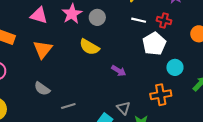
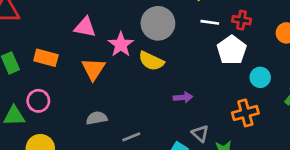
pink star: (72, 14) -> (121, 45), moved
gray circle: (97, 17) -> (158, 23), size x1.6
purple arrow: (119, 71) -> (183, 97), moved, turned -32
gray semicircle: (42, 89) -> (97, 118), turned 140

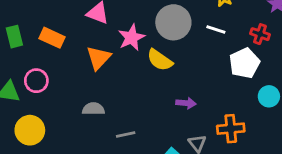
white line: (210, 22) -> (216, 30), moved
orange cross: (245, 113) -> (231, 129), moved

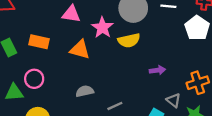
orange triangle: (99, 58) -> (80, 50), turned -45
yellow semicircle: (160, 60) -> (129, 40), turned -35

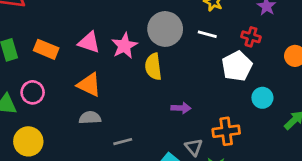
pink triangle: (71, 14) -> (89, 42), moved
yellow semicircle: (129, 40) -> (153, 67), turned 85
orange triangle: (80, 50) -> (89, 85), moved

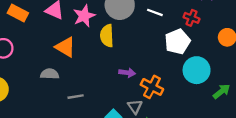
orange triangle: (89, 85) -> (65, 47), moved
cyan circle: (262, 98) -> (197, 70), size x1.5
orange cross: (226, 131) -> (152, 87), moved, turned 30

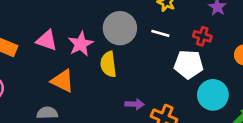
white pentagon: (177, 42) -> (189, 64), turned 30

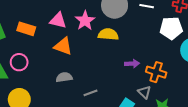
yellow semicircle: (108, 64) -> (108, 34), turned 108
orange triangle: (62, 81) -> (63, 46), moved

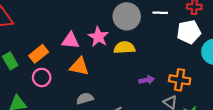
orange rectangle: (26, 29) -> (39, 54), turned -48
pink circle: (19, 62) -> (42, 77), moved
purple arrow: (132, 64) -> (147, 80), moved

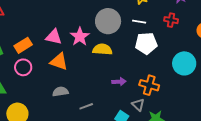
white pentagon: (189, 32) -> (146, 43), moved

